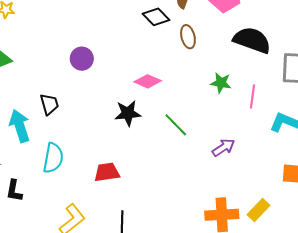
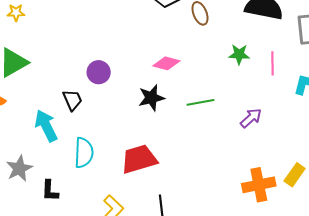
purple circle: (82, 59) -> (99, 72), moved
green line: (176, 125) -> (200, 102), turned -48
red trapezoid: (107, 172) -> (139, 159), size x1.4

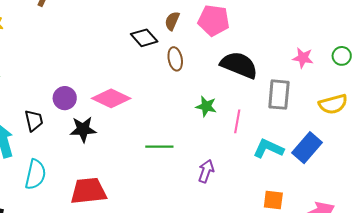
pink diamond: (166, 63) -> (111, 98), moved, size x1.4
black star: (151, 98) -> (83, 129), moved
purple arrow: (251, 118) -> (206, 171), turned -40

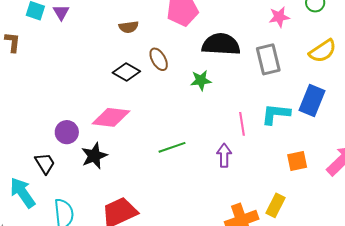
brown semicircle: (172, 21) -> (129, 27), moved, turned -102
black diamond: (144, 38) -> (126, 72), moved
green star: (206, 106) -> (201, 80), moved
pink line: (237, 121) -> (242, 124), moved

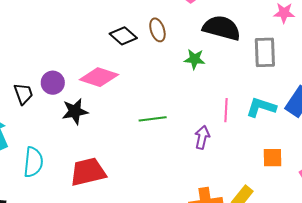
black trapezoid: (45, 163) -> (23, 94), moved

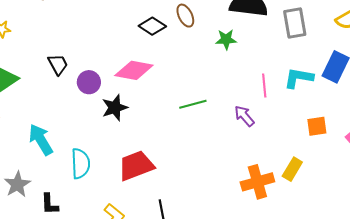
black trapezoid: (23, 94) -> (58, 64), moved
purple arrow: (202, 137) -> (244, 116), turned -45

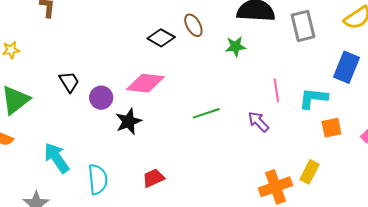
cyan L-shape: (299, 78) -> (313, 98), moved
red trapezoid: (136, 166) -> (153, 178), size x0.6

